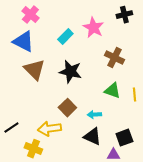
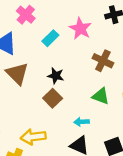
pink cross: (30, 15) -> (26, 15), moved
black star: (70, 72) -> (56, 76), size x0.7
brown square: (67, 108) -> (53, 98), moved

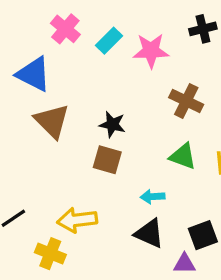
pink star: (80, 29) -> (151, 51), turned -30
cyan rectangle: (50, 38) -> (109, 41), moved
brown square: (53, 98) -> (107, 160), turned -30

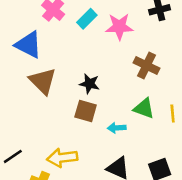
cyan arrow: (153, 197) -> (117, 128), moved

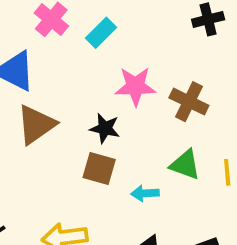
pink star: (119, 27) -> (135, 86), moved
brown triangle: (43, 81) -> (36, 125), turned 40

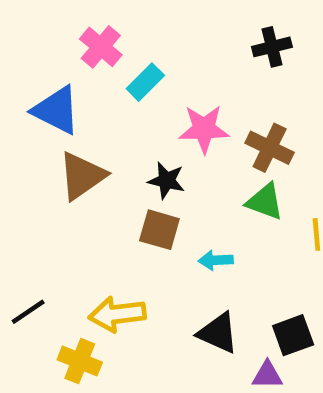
black cross: (208, 19) -> (272, 47), moved
cyan rectangle: (101, 33) -> (145, 82), moved
green triangle: (185, 165) -> (265, 202), moved

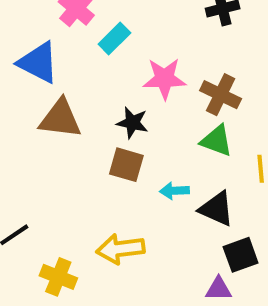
brown triangle: (82, 176) -> (60, 119), turned 42
yellow arrow: (117, 314) -> (120, 249), moved
black triangle: (218, 333) -> (217, 209), moved

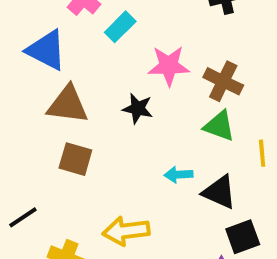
brown square: (126, 165) -> (75, 159), moved

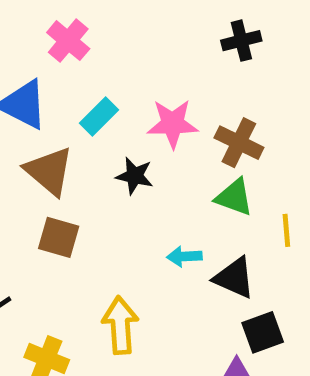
cyan rectangle: (120, 27) -> (99, 116), moved
brown triangle: (68, 105) -> (49, 171), turned 33
yellow arrow: (126, 231) -> (120, 325), turned 93

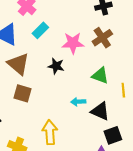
cyan rectangle: (99, 116) -> (40, 30), moved
brown cross: (239, 143) -> (102, 38), moved, turned 30

